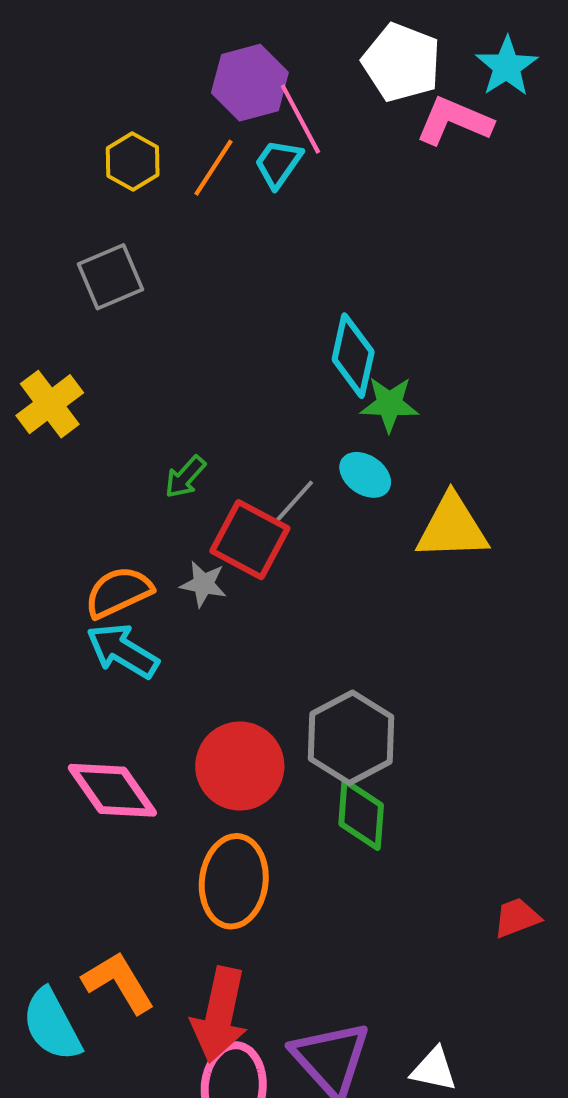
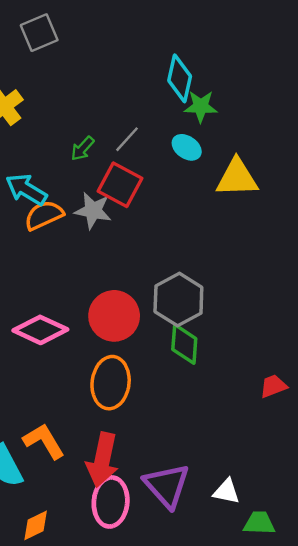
gray line: (294, 501) -> (127, 139), moved
gray star: (203, 584) -> (93, 211), size x1.4
cyan arrow: (123, 651) -> (26, 189), moved
pink diamond: (112, 790) -> (40, 330), turned -30
red trapezoid: (517, 918) -> (273, 386), moved

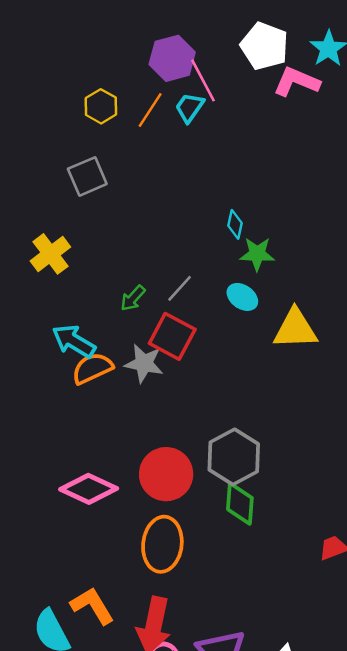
cyan diamond: (180, 78) -> (235, 224), size x0.6

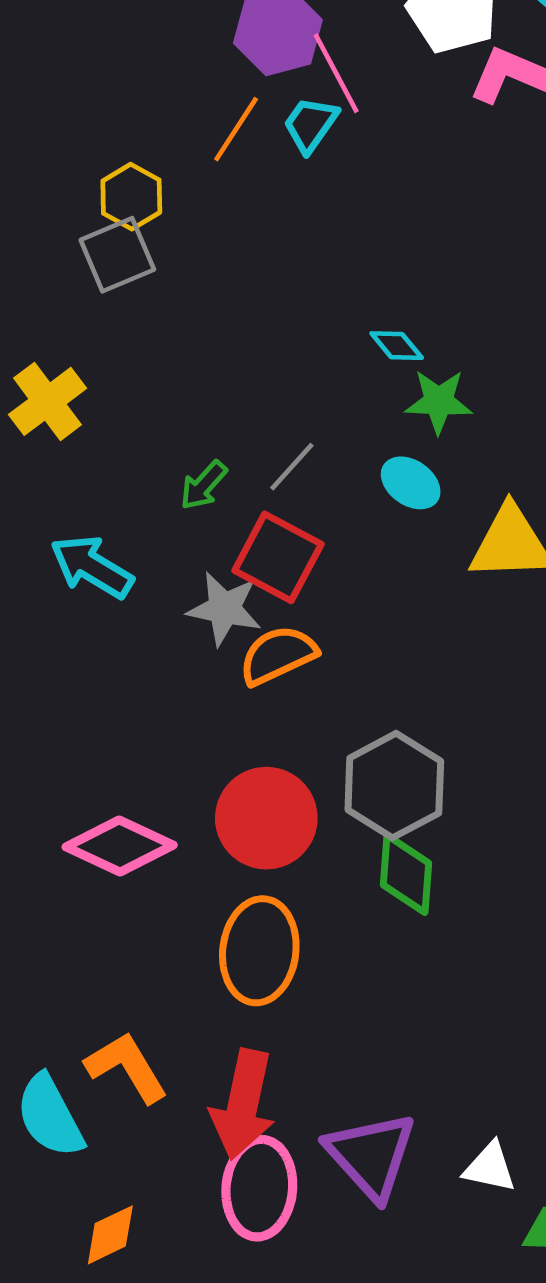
yellow hexagon: (101, 106) -> (131, 197), moved
cyan diamond: (235, 224) -> (397, 346), turned -52
orange semicircle: (92, 368) -> (278, 655), moved

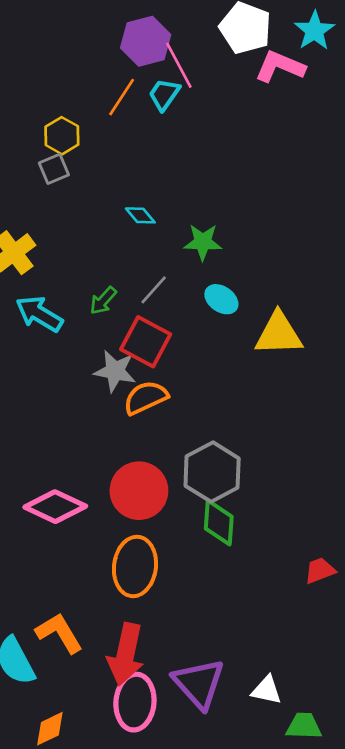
gray square: (117, 255) -> (54, 169), size x0.7
cyan diamond: (397, 346) -> (140, 215), moved
green star: (439, 401) -> (203, 242), moved
cyan arrow: (92, 567) -> (39, 314), moved

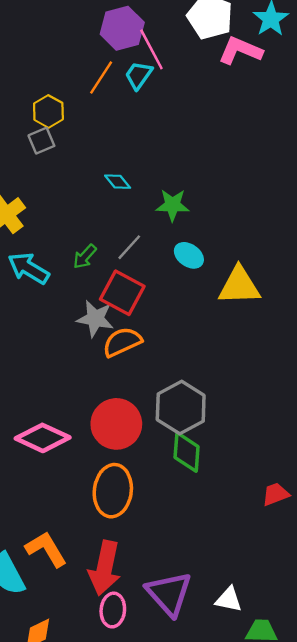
pink ellipse: (135, 702) -> (113, 610), size x0.7

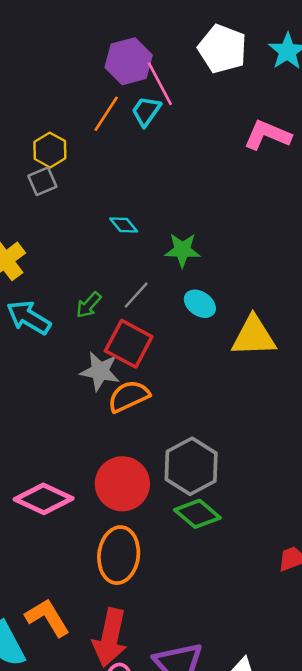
pink L-shape: (240, 51) -> (267, 135), moved
green diamond: (187, 452) -> (197, 514), turned -54

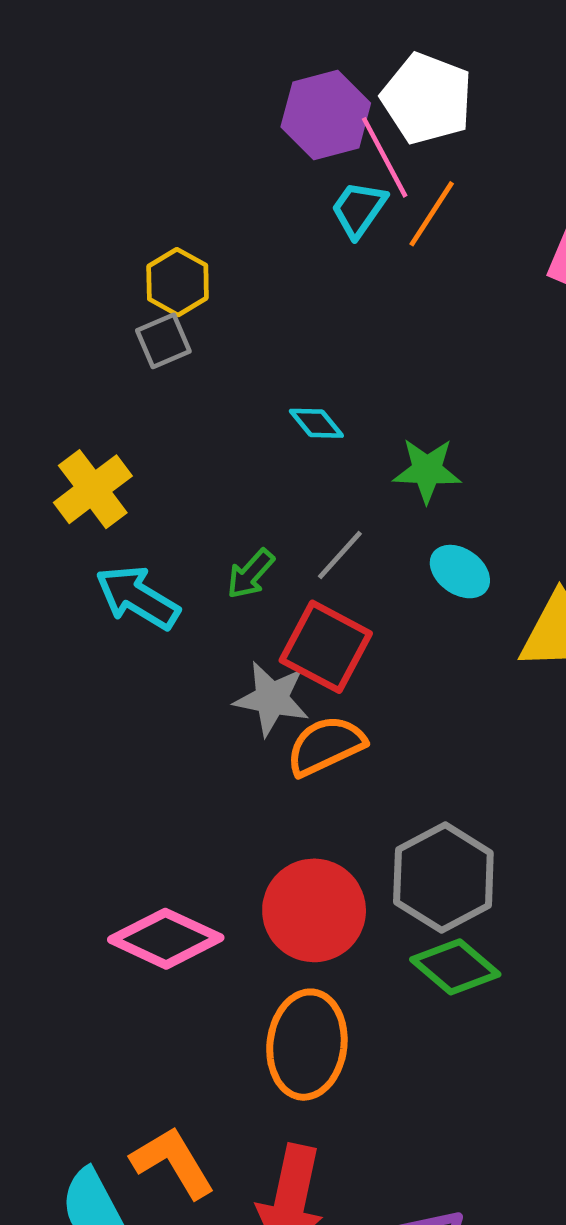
white pentagon: (222, 49) -> (427, 99), moved
orange line: (106, 114) -> (432, 214), moved

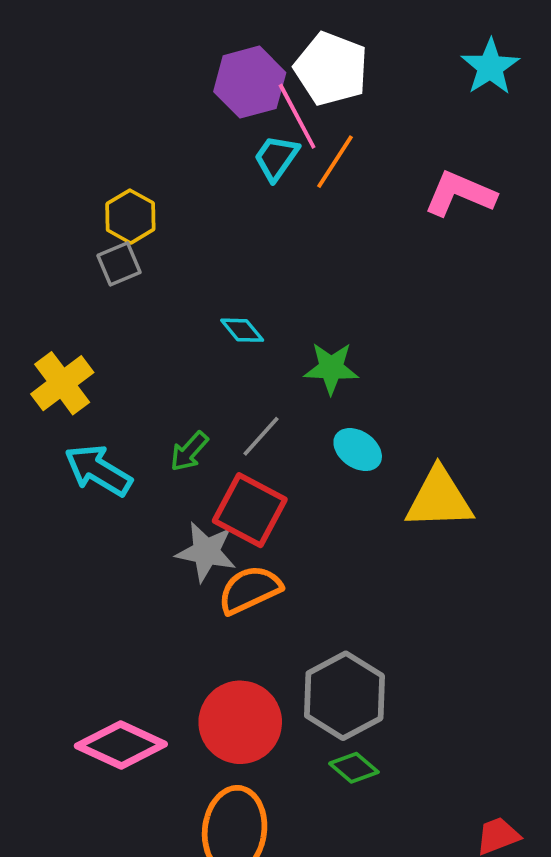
green diamond: (455, 967) -> (354, 768), size x0.7

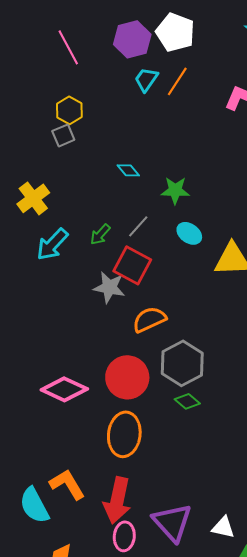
pink line: (297, 116) -> (68, 47), moved
cyan arrow: (98, 470) -> (52, 244), turned -78
orange semicircle: (250, 590) -> (149, 319), moved

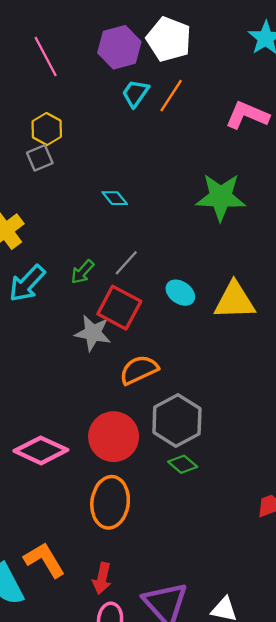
green star: (175, 190) -> (221, 197), moved, size x1.5
cyan ellipse: (189, 233) -> (180, 293), moved
red arrow: (117, 500) -> (102, 578), size x0.6

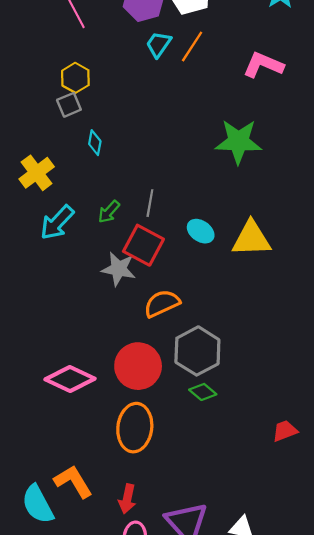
cyan diamond: (115, 198) -> (95, 143), moved, turned 50
gray line: (126, 263) -> (150, 203), turned -32

